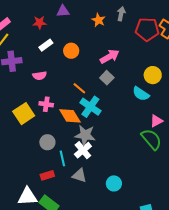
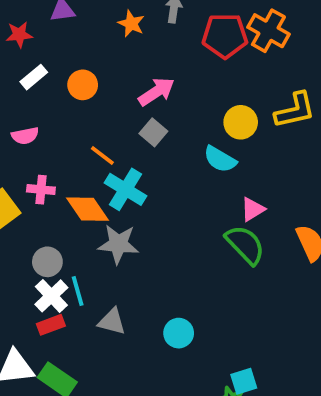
white cross: (83, 150) -> (51, 296), moved

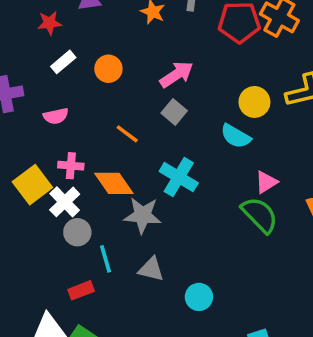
cyan cross: (125, 189) -> (179, 177), moved
white cross: (51, 296) -> (65, 202), moved
gray triangle: (112, 322) -> (151, 269), moved

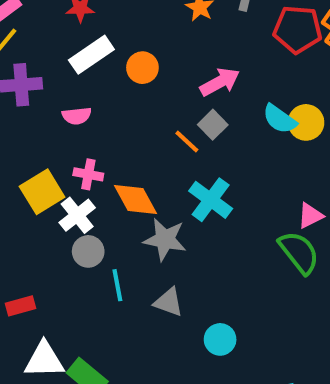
white rectangle: (63, 62) -> (91, 55), size x1.5
orange line: (127, 134) -> (187, 142), moved
cyan semicircle: (236, 136) -> (280, 119), moved
red rectangle: (81, 290) -> (21, 306), moved

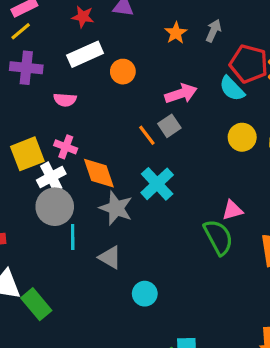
cyan semicircle: (280, 119) -> (232, 89), moved
gray circle: (88, 251) -> (55, 207), size x1.5

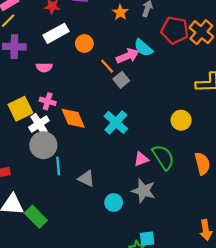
cyan semicircle: (232, 89) -> (143, 48), moved
orange line: (147, 135) -> (107, 66), moved
yellow circle: (242, 137) -> (181, 120), moved
gray star: (116, 208) -> (144, 191), moved
pink triangle: (232, 210) -> (141, 159), moved

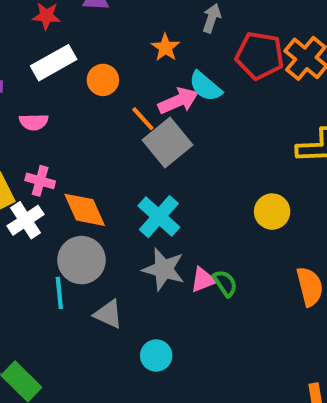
orange star: (120, 12) -> (165, 48), moved
gray square: (121, 80) -> (168, 142), size x1.6
gray circle: (43, 145) -> (81, 260), moved
green semicircle: (163, 157) -> (225, 283), moved, size x0.6
gray star: (144, 191) -> (164, 269), moved

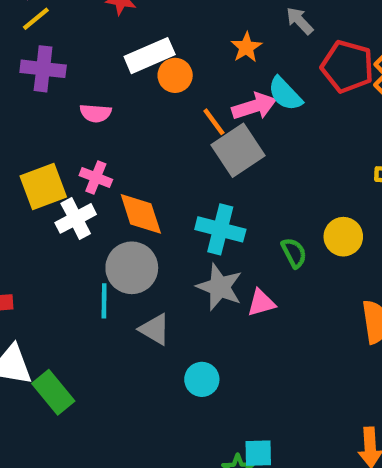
gray arrow: (212, 18) -> (300, 21), turned -68
white rectangle: (54, 63) -> (150, 56), moved
cyan cross: (159, 217) -> (220, 229), turned -33
green semicircle: (225, 283) -> (294, 253), moved

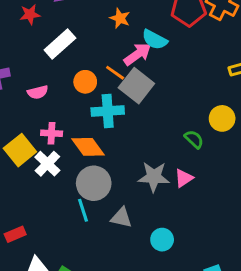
orange circle: (175, 75) -> (85, 82), moved
cyan cross: (220, 229) -> (108, 111), moved

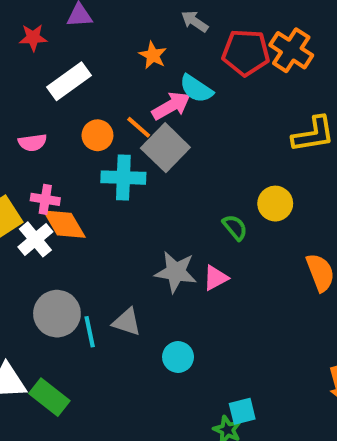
orange diamond: (88, 147) -> (64, 224), moved
gray circle: (94, 183) -> (57, 314), moved
cyan line: (83, 210) -> (90, 332), moved

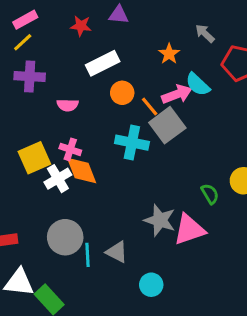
orange circle: (97, 135) -> (122, 93), moved
pink triangle: (216, 278) -> (189, 230), size x1.6

